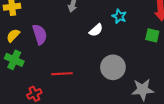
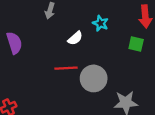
red line: (62, 74) -> (66, 68), moved

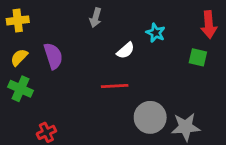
gray circle: (94, 78) -> (150, 117), moved

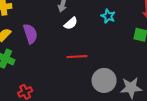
white semicircle: (126, 50) -> (71, 23), moved

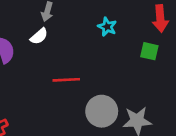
white semicircle: (71, 23) -> (39, 36), moved

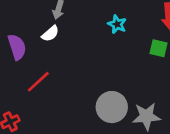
red line: (66, 80) -> (38, 82), moved, turned -40

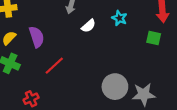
white semicircle: (50, 34) -> (88, 26), moved

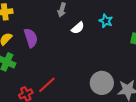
red line: (54, 66) -> (47, 85), moved

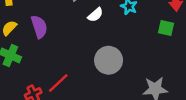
gray circle: (102, 83) -> (109, 60), moved

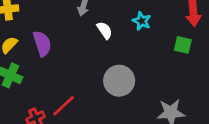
white semicircle: (95, 15) -> (105, 30), turned -84

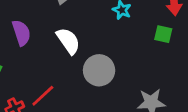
white semicircle: (105, 30) -> (68, 41), moved, size x1.5

